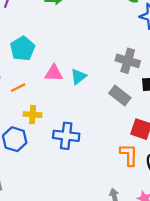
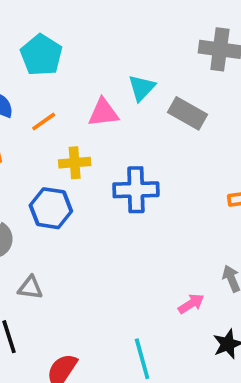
pink triangle: (54, 73) -> (103, 113), moved
gray rectangle: (120, 96) -> (188, 113), moved

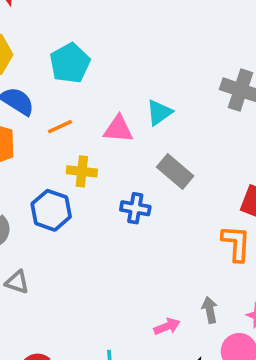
gray rectangle: (188, 113) -> (175, 171), moved
blue cross: (136, 190) -> (135, 208), size x0.7

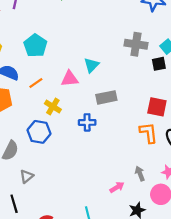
yellow cross: (82, 171) -> (53, 107), turned 35
gray rectangle: (175, 171) -> (106, 97), turned -42
gray triangle: (17, 282) -> (27, 176), turned -48

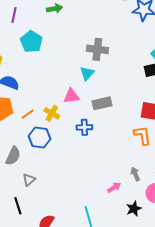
gray cross: (136, 44) -> (97, 49), moved
cyan pentagon: (35, 46) -> (31, 42), moved
pink triangle: (70, 79) -> (71, 96), moved
orange line: (36, 83) -> (28, 114), moved

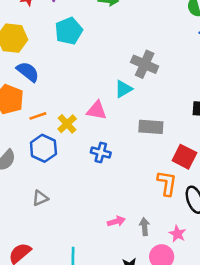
gray rectangle: (102, 103) -> (151, 127), moved
gray triangle: (29, 180) -> (40, 198), moved
pink arrow: (114, 187) -> (116, 221), moved

